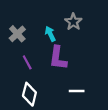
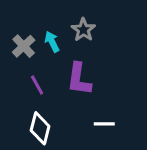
gray star: (73, 22) -> (83, 30), moved
cyan arrow: (50, 34) -> (52, 42), moved

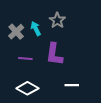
purple line: (37, 85) -> (25, 58), turned -56
white diamond: (40, 128) -> (27, 88), turned -75

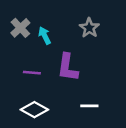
gray star: (57, 20) -> (89, 28), moved
gray cross: (16, 32) -> (20, 28), moved

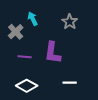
gray cross: (20, 28) -> (16, 32), moved
cyan arrow: (45, 36) -> (33, 19), moved

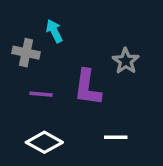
gray star: (70, 22) -> (126, 61), moved
gray cross: (16, 32) -> (26, 53), turned -35

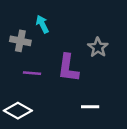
white diamond: (44, 142) -> (18, 111), moved

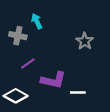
purple L-shape: (68, 68) -> (53, 80), moved, turned -85
purple line: (32, 73) -> (28, 63), turned -40

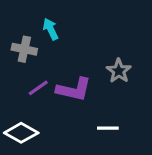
gray star: (85, 41) -> (119, 71), moved
purple L-shape: (53, 80) -> (74, 89), moved

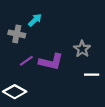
cyan arrow: (51, 29) -> (35, 20), turned 72
white line: (108, 128) -> (92, 75), moved

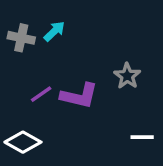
gray cross: (17, 34) -> (21, 38), moved
white line: (92, 75) -> (142, 137), moved

